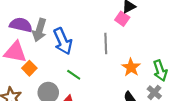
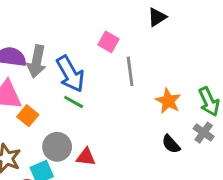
pink square: (122, 19) -> (109, 42), moved
green line: (74, 75) -> (74, 102), moved

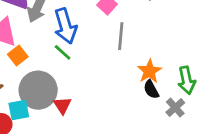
black semicircle: (171, 144) -> (151, 89), moved
gray circle: (57, 147) -> (38, 90), size x1.4
red triangle: (86, 157) -> (62, 105), turned 36

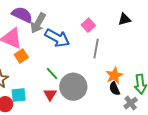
blue arrow: (65, 26) -> (57, 38), turned -50
green line: (63, 52) -> (52, 74), moved
gray circle: (38, 90) -> (73, 87), moved

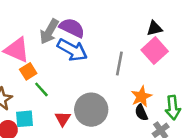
purple semicircle: (22, 15) -> (72, 28), moved
pink square: (88, 25) -> (155, 51), moved, size x1.5
green line: (52, 74) -> (41, 89), moved

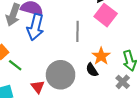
blue arrow: (72, 50) -> (35, 27), turned 85
black semicircle: (141, 112) -> (92, 70), moved

